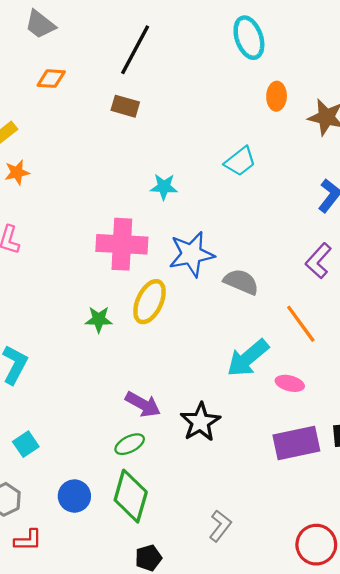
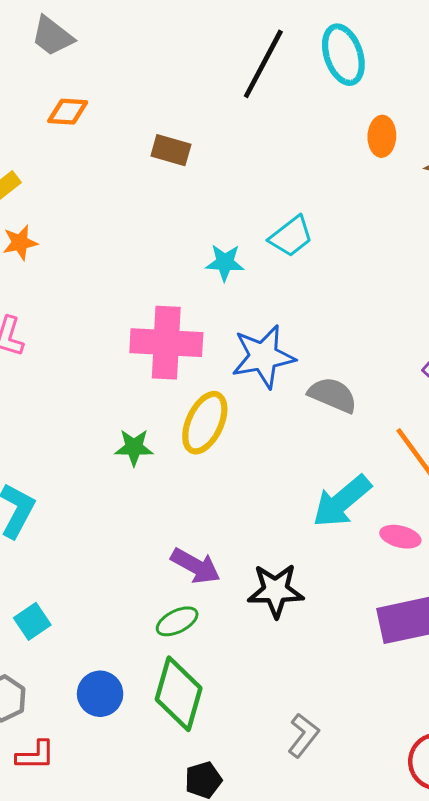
black line: (135, 50) -> (263, 64), moved
cyan trapezoid: (240, 161) -> (291, 236), moved
black star: (200, 422) -> (276, 591), turned 30

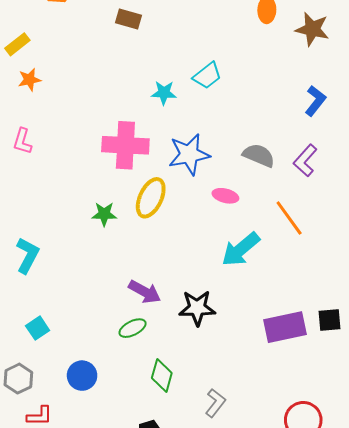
gray semicircle: (333, 395) -> (259, 155), moved
pink ellipse: (400, 537) -> (225, 196), moved
green diamond: (179, 694) -> (162, 376), moved, size x0.7

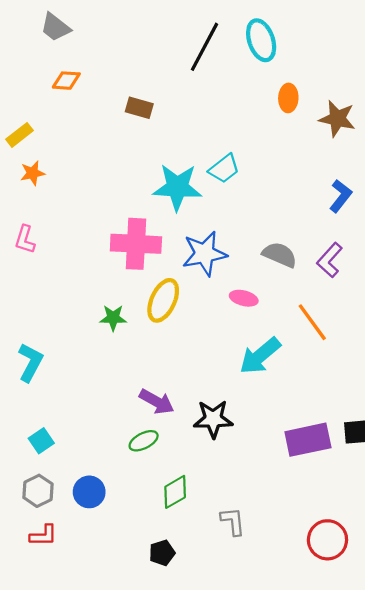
cyan star: (164, 93) -> (177, 187), size x1.8
green diamond: (162, 376) -> (175, 492), turned 44
gray hexagon: (18, 379) -> (38, 491), moved
gray L-shape: (215, 403) -> (233, 521), turned -44

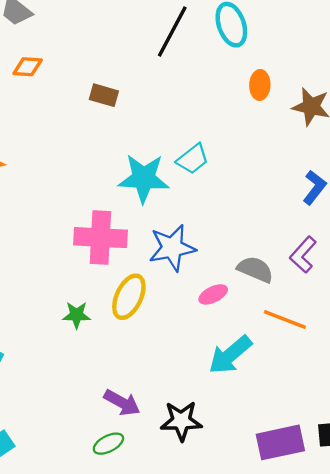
gray semicircle: (280, 255) -> (255, 269), moved
pink ellipse: (244, 298) -> (213, 294), turned -40
orange line: (312, 322) -> (285, 320), turned -33

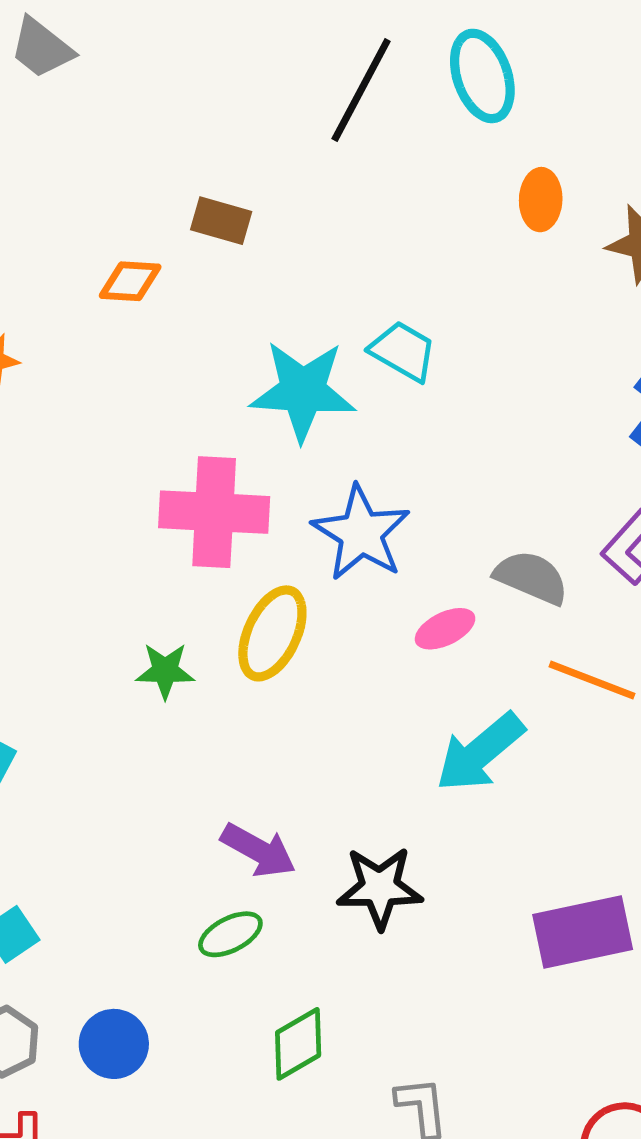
orange diamond: (28, 67) -> (130, 281), moved
cyan trapezoid: (193, 159) -> (403, 351), turned -112
blue star: (172, 248) -> (361, 533), turned -30

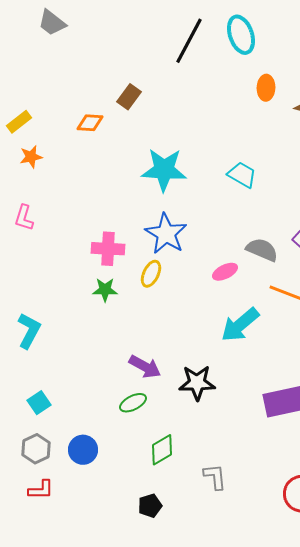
brown rectangle: (221, 221) -> (129, 97), turned -70
cyan trapezoid: (403, 351) -> (242, 175), moved
pink cross: (214, 512) -> (108, 249), moved, size x0.7
blue star: (361, 533) -> (166, 234), moved
yellow ellipse: (272, 633) -> (151, 274), size x0.7

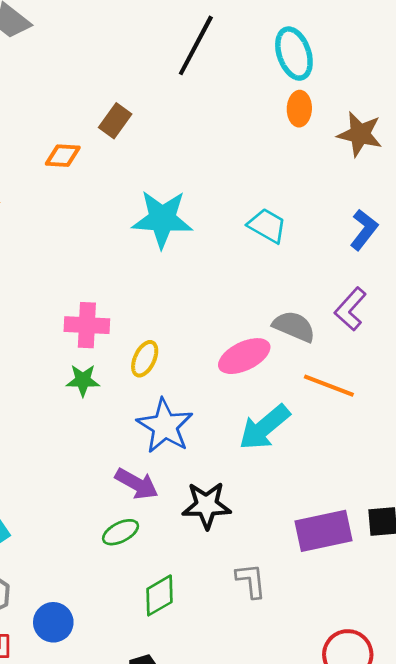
cyan ellipse: (241, 35) -> (294, 54), moved
blue star: (166, 234) -> (165, 426), moved
pink ellipse: (225, 272) -> (244, 356), size x1.5
blue circle: (83, 450) -> (53, 622), moved
gray L-shape: (215, 477) -> (251, 581), moved

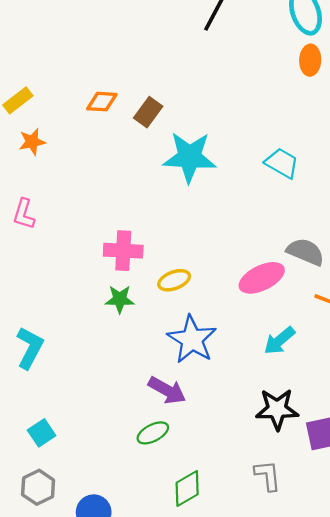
brown rectangle: (115, 121) -> (148, 112), moved
yellow ellipse: (145, 359) -> (174, 280), turned 44
cyan arrow: (264, 427) -> (279, 341), size x0.7
black star: (207, 505) -> (277, 409), moved

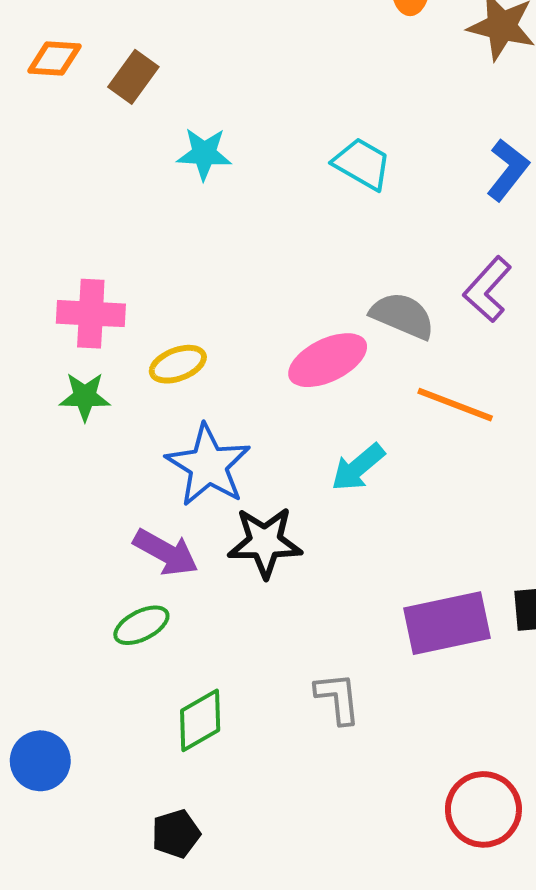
cyan star: (190, 157) -> (204, 154), size x0.6
black star: (277, 409) -> (265, 542), moved

